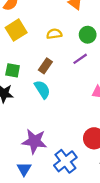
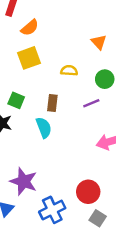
brown rectangle: (45, 66) -> (52, 103), turned -40

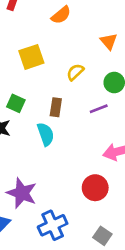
orange semicircle: (30, 28) -> (61, 15), moved
yellow semicircle: (69, 71) -> (75, 72), turned -49
red circle: (88, 192) -> (95, 188), moved

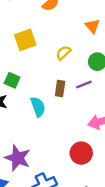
brown rectangle: (56, 107) -> (60, 89), moved

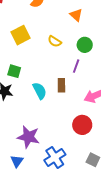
yellow semicircle: (63, 53) -> (55, 41), turned -96
purple line: (84, 85) -> (76, 66), turned -40
brown rectangle: (60, 89) -> (61, 85), moved

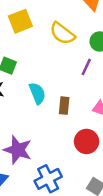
yellow semicircle: (55, 41) -> (62, 33), size x1.5
brown rectangle: (61, 85) -> (64, 106), moved

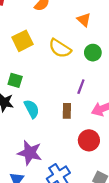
purple line: (86, 67) -> (81, 87), moved
cyan semicircle: (37, 93) -> (32, 109), moved

